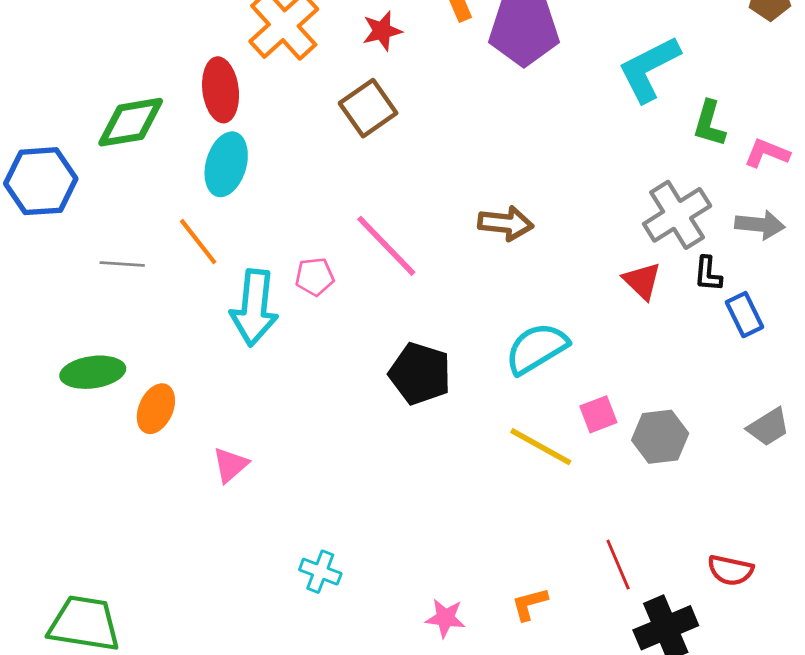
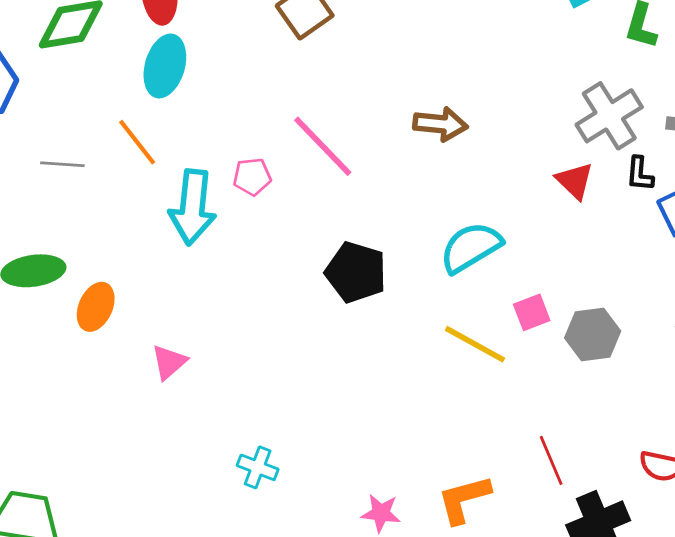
orange L-shape: (530, 604) -> (464, 499), size x1.5

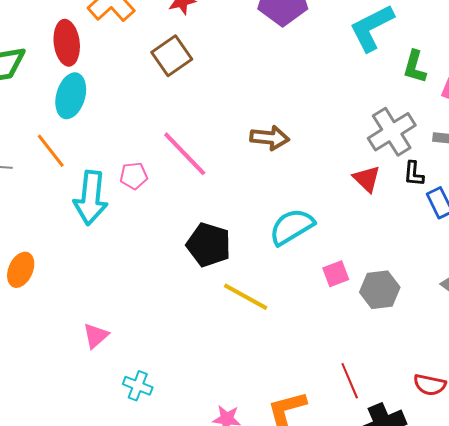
yellow line: (475, 344) -> (246, 297), moved
pink triangle: (169, 362) -> (96, 336), moved

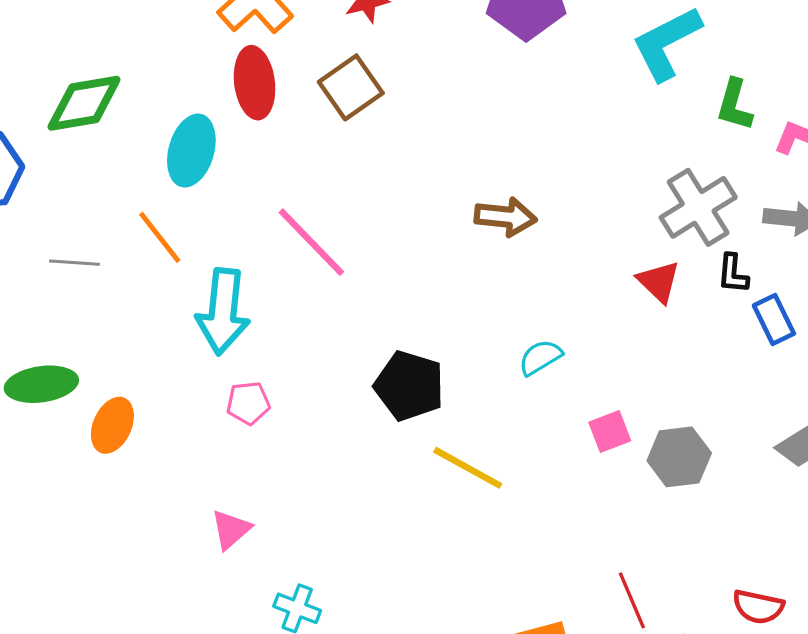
red ellipse: (67, 43) -> (255, 83), moved
pink line: (185, 154) -> (311, 242), moved
pink pentagon: (134, 176) -> (248, 403), moved
cyan semicircle: (292, 227) -> (540, 357), size x0.6

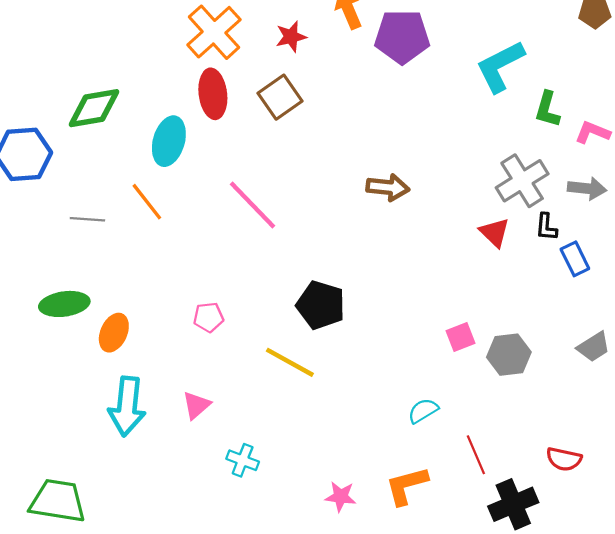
cyan arrow: (223, 312) -> (127, 406), moved
cyan semicircle: (540, 357) -> (423, 411), moved
yellow line: (468, 468) -> (290, 362), moved

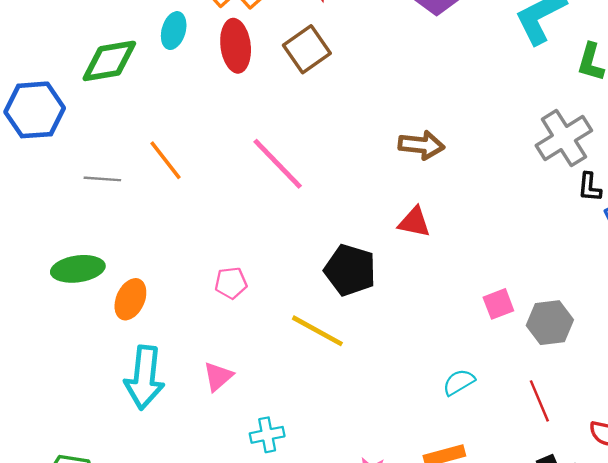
cyan ellipse: (169, 141) -> (174, 31), moved, size x0.7
red triangle: (495, 232) -> (414, 222), moved, turned -32
red line: (476, 455) -> (539, 401), moved
cyan cross: (243, 460) -> (267, 435), turned -32

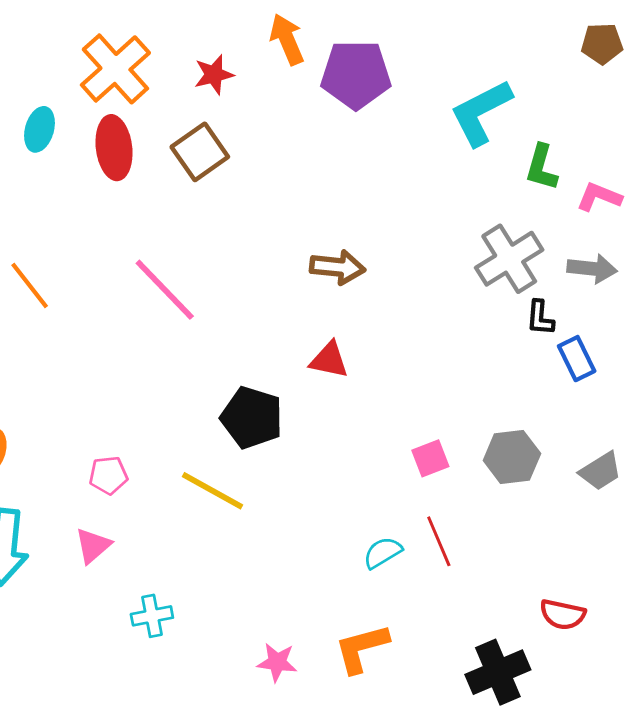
pink pentagon: (231, 283) -> (108, 475), moved
gray hexagon: (550, 323) -> (512, 457), moved
red line: (539, 401) -> (439, 541), moved

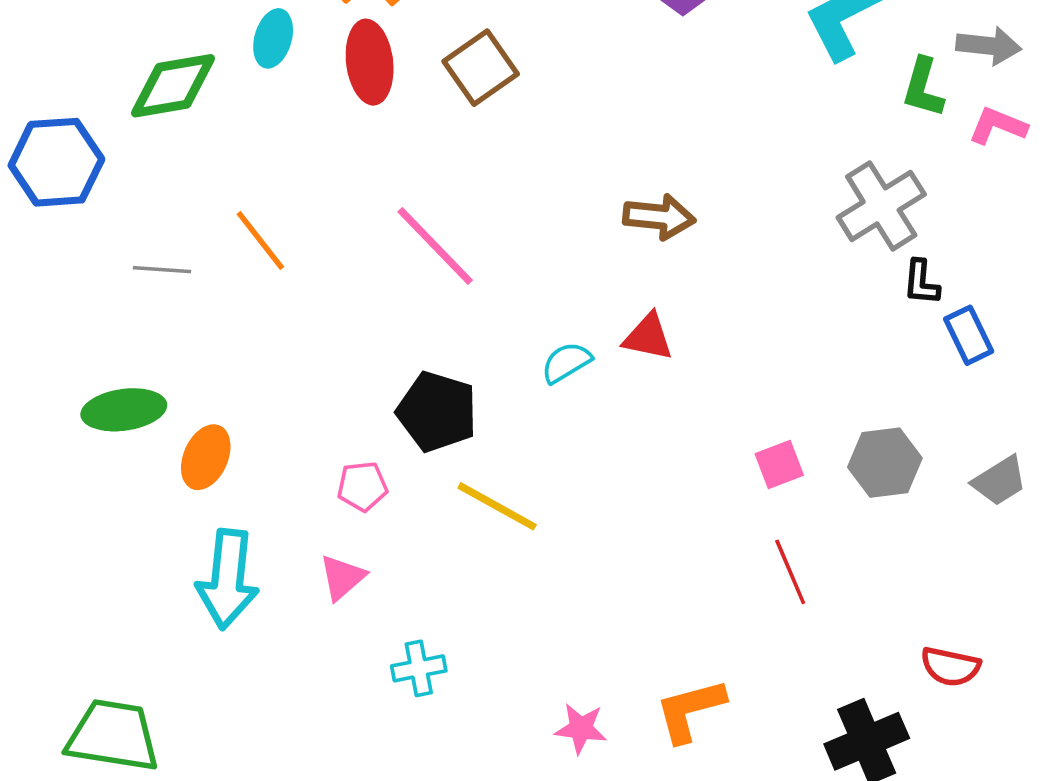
gray arrow: (592, 269) -> (989, 46), moved
black pentagon: (252, 418) -> (437, 412), moved
cyan semicircle: (383, 553) -> (566, 362), moved

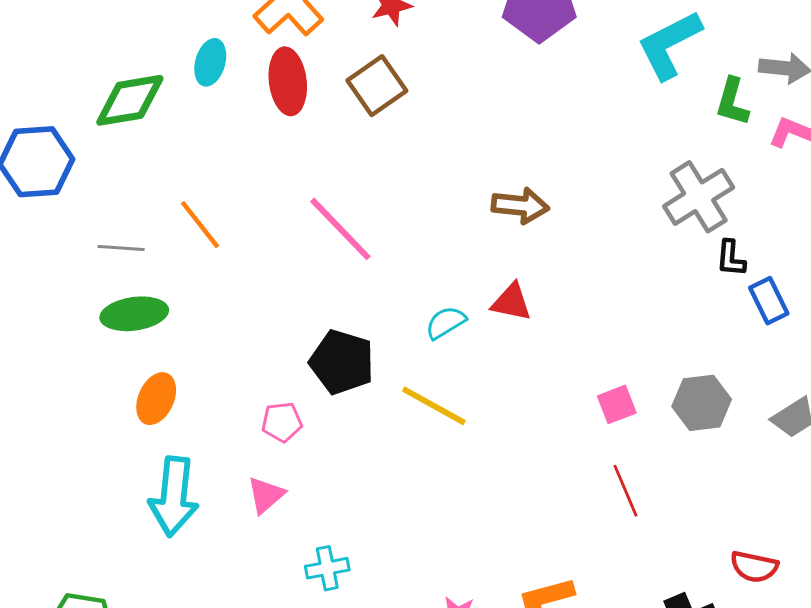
green ellipse: (124, 410) -> (134, 314), moved
yellow line: (497, 506) -> (434, 406), moved

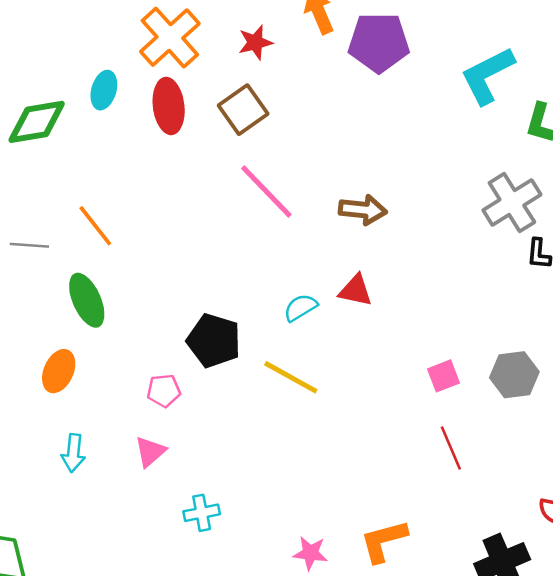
pink line: (340, 229) -> (266, 191), moved
green ellipse: (134, 314) -> (87, 300), moved, turned 74
cyan arrow: (174, 497) -> (73, 453), size x0.6

